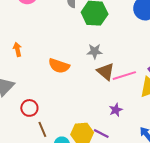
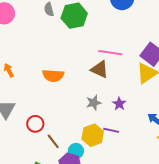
gray star: (95, 51) -> (94, 103), moved
pink line: (124, 76) -> (110, 53), moved, turned 40

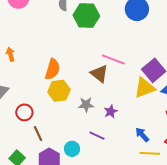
orange semicircle: (53, 76) -> (52, 69), turned -90
yellow hexagon: (93, 135) -> (59, 91), moved
cyan circle: (76, 151) -> (72, 149), moved

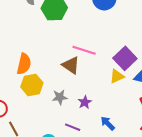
yellow triangle: (144, 88) -> (117, 76), size x0.7
blue arrow: (142, 135) -> (108, 123), moved

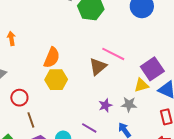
brown triangle: (71, 65) -> (98, 67), turned 36
gray star: (60, 97) -> (129, 104), moved

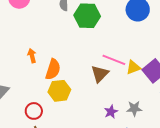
orange arrow: (11, 38) -> (32, 56), moved
yellow triangle: (141, 85) -> (133, 67), moved
red circle: (19, 98) -> (34, 111), moved

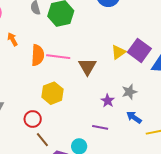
orange arrow: (32, 56) -> (13, 39), moved
pink line: (114, 60) -> (58, 57), moved
orange semicircle: (53, 69) -> (38, 55), moved

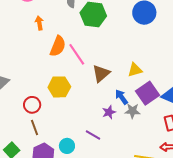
purple square: (139, 50) -> (147, 93), moved
pink line: (58, 57) -> (77, 54), turned 30
blue arrow: (134, 117) -> (121, 97), moved

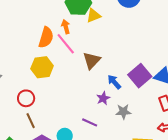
orange arrow: (39, 23) -> (66, 27), moved
yellow triangle: (135, 70) -> (94, 15), moved
yellow hexagon: (59, 87) -> (42, 67), moved
gray star: (132, 111) -> (123, 112), moved

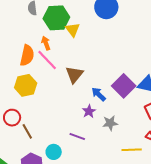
yellow triangle: (94, 15) -> (73, 30), turned -42
brown line: (31, 121) -> (27, 131), moved

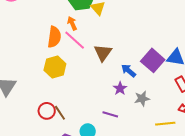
red circle: (12, 118) -> (47, 111), moved

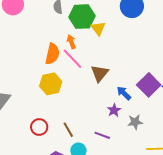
brown line: (60, 113) -> (68, 130), moved

